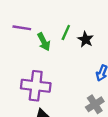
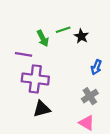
purple line: (22, 28) -> (24, 54), moved
green line: (66, 32) -> (63, 30), turned 48

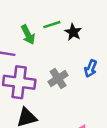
gray cross: (90, 96) -> (58, 79), moved

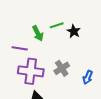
blue arrow: (91, 68) -> (88, 77), moved

